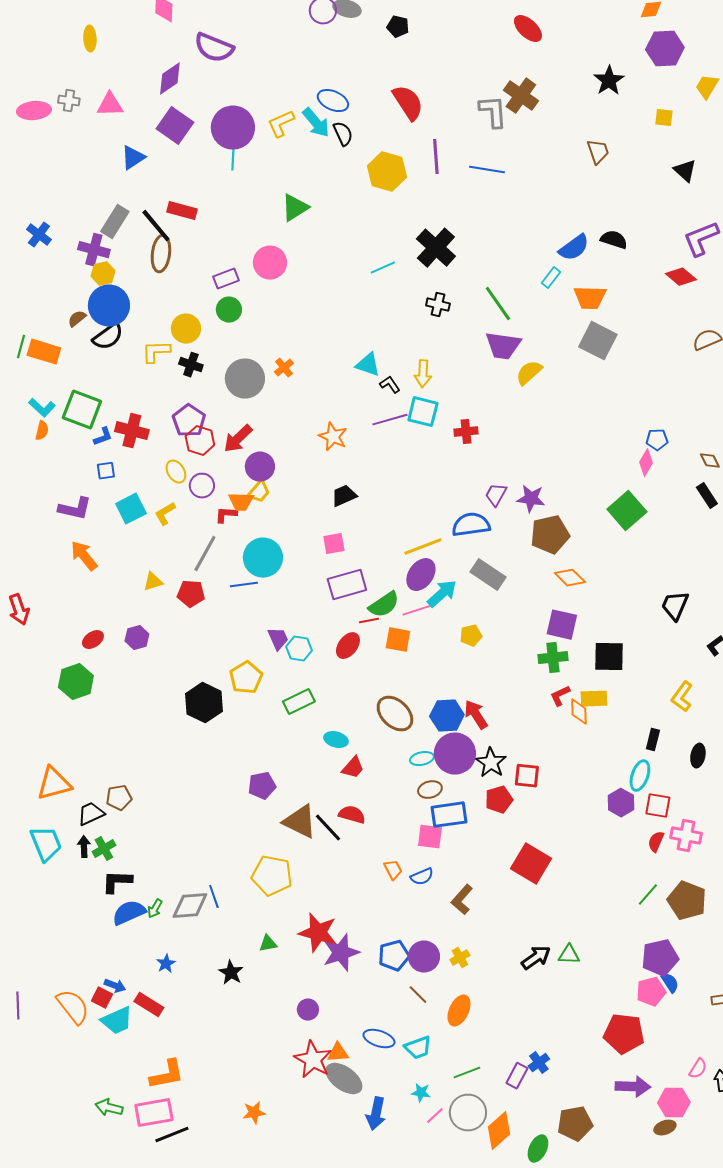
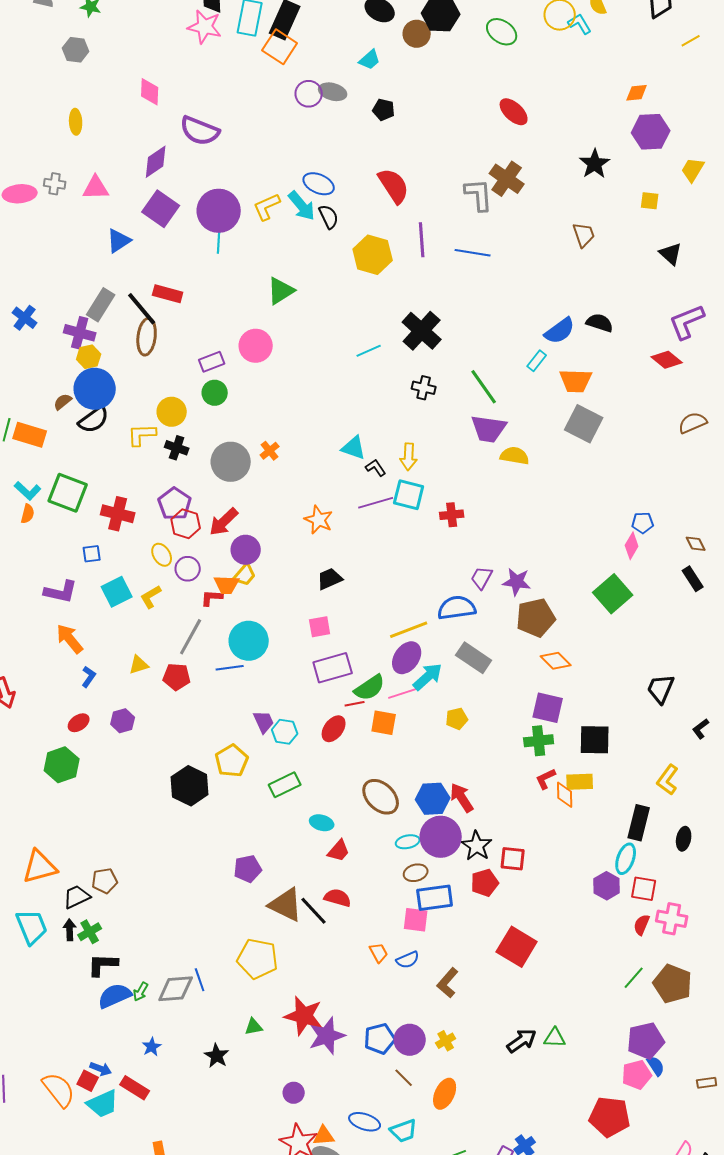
yellow semicircle: (529, 373) -> (515, 456), turned 52
blue L-shape: (103, 437) -> (89, 677), moved, turned -35
black rectangle: (653, 740) -> (639, 823), size x1.6

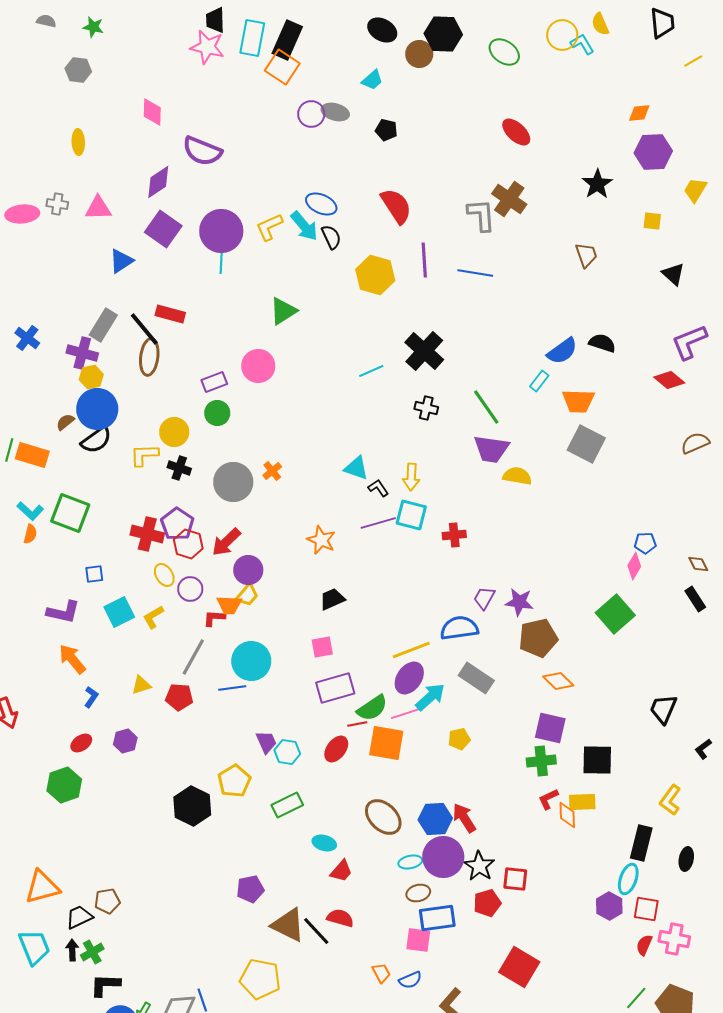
red cross: (118, 514) -> (147, 534), moved
orange square: (384, 723) -> (386, 743), size x1.4

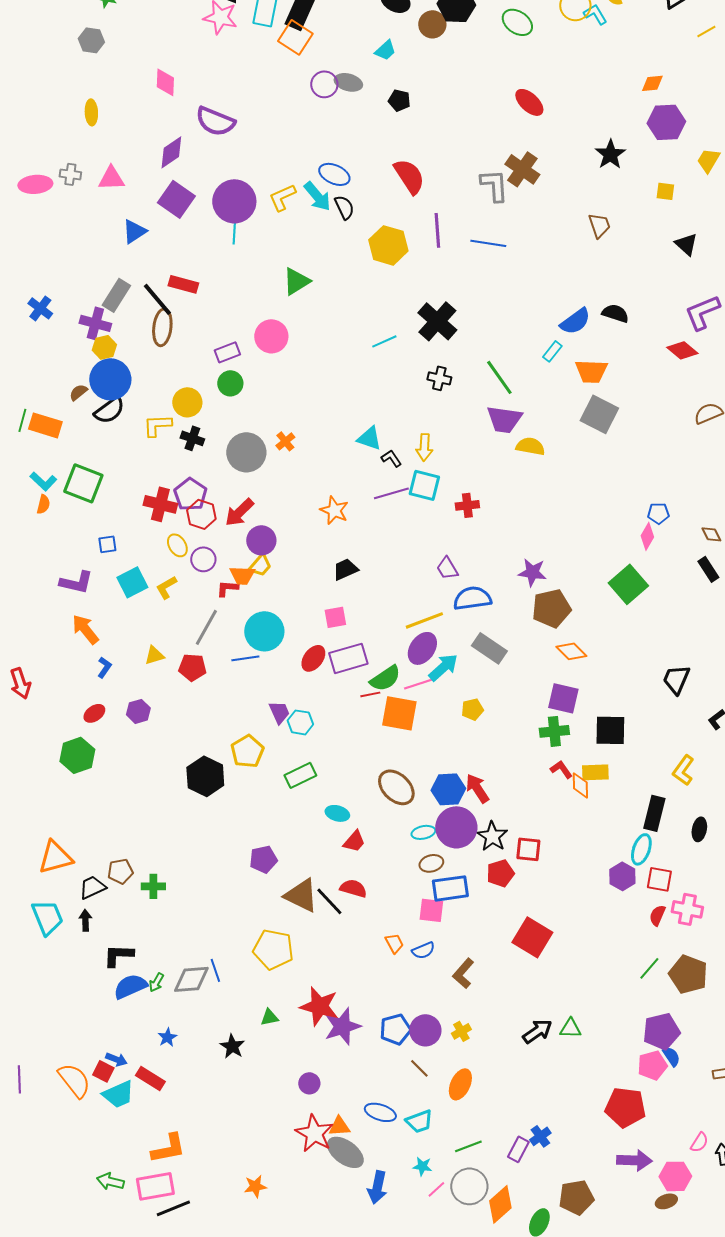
purple trapezoid: (484, 598) -> (447, 568), moved, turned -60
red ellipse: (336, 749) -> (313, 658), moved
red L-shape: (548, 799) -> (561, 769), turned 80
green cross: (92, 952) -> (153, 886), moved, turned 30

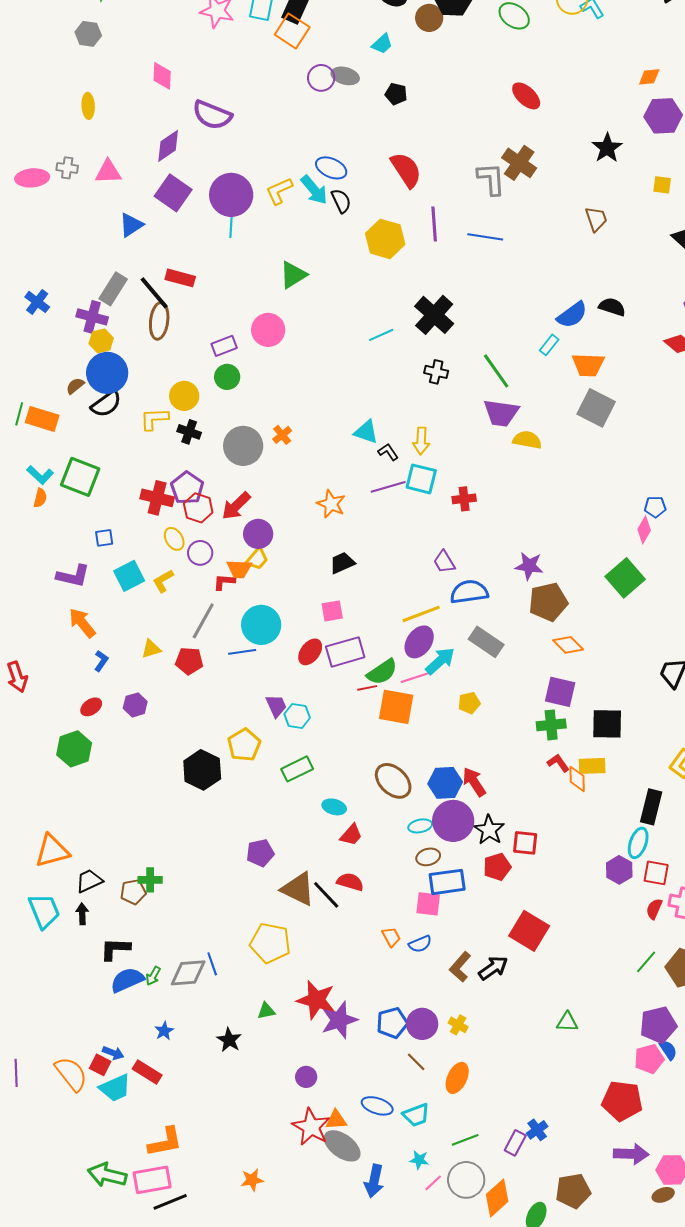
brown pentagon: (120, 871) -> (133, 892), moved
yellow cross: (461, 1031) -> (458, 1025), turned -30
black arrow: (537, 1031) -> (493, 968), moved
green arrow: (110, 1181) -> (107, 1175), size x1.4

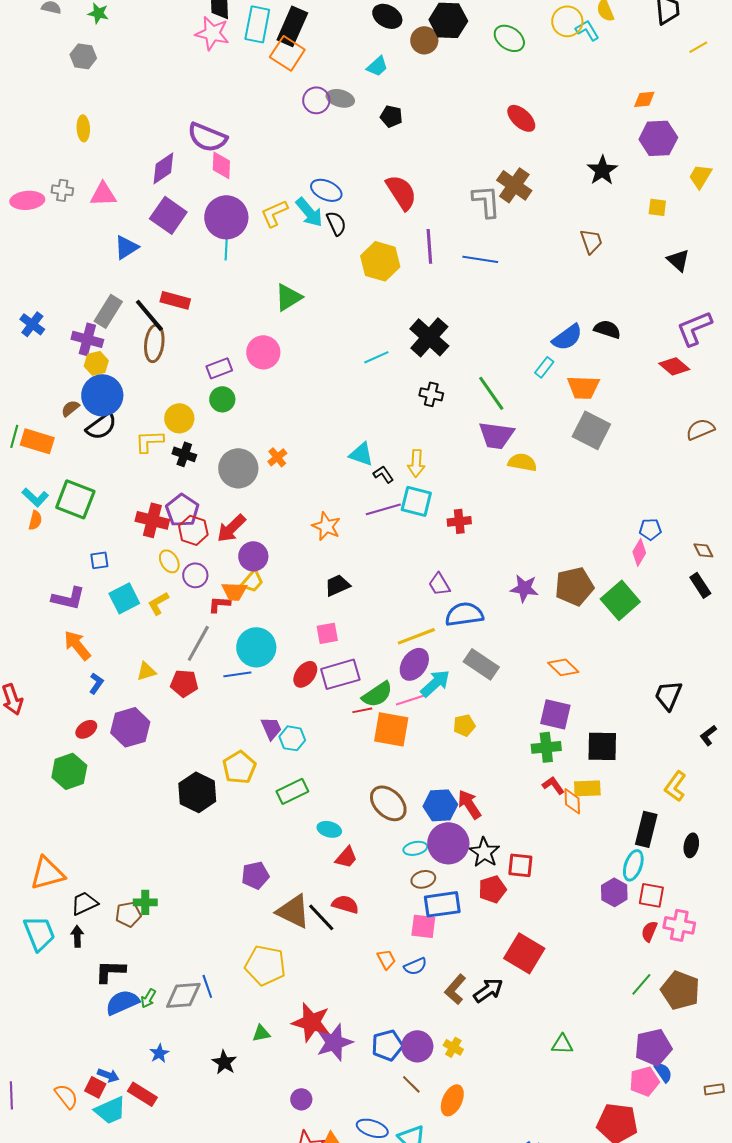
pink diamond: (162, 76) -> (221, 165), moved
brown pentagon: (548, 602) -> (574, 586), moved
purple hexagon: (135, 705) -> (130, 727), size x1.6
orange semicircle: (71, 1074) -> (66, 1096), size x0.7

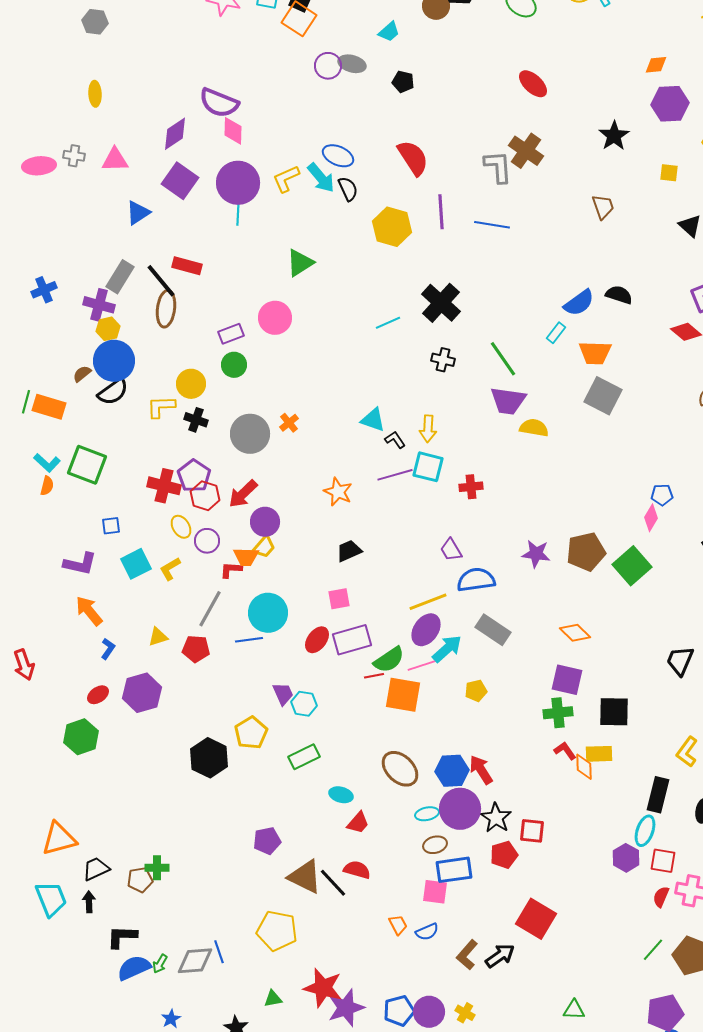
blue cross: (32, 324) -> (44, 290), turned 30

